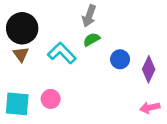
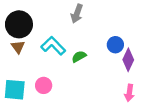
green semicircle: (92, 39) -> (79, 57), moved
blue circle: (120, 59) -> (115, 45), moved
pink arrow: (150, 108) -> (129, 93), turned -70

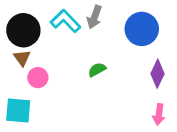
blue circle: (115, 45) -> (142, 29), moved, size x1.6
cyan L-shape: (53, 46) -> (65, 21), moved
pink circle: (44, 85) -> (38, 78), moved

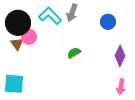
blue circle: (142, 29) -> (108, 22), size x0.6
pink circle: (38, 78) -> (29, 37), moved

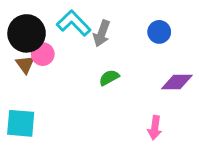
gray arrow: (72, 13) -> (102, 33), moved
purple diamond: (120, 56) -> (177, 82), turned 65
pink arrow: (121, 87) -> (155, 128), moved

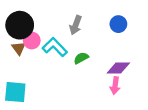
cyan L-shape: (74, 23) -> (55, 47), moved
purple diamond: (177, 82) -> (118, 68), moved
pink arrow: (155, 128) -> (115, 85), moved

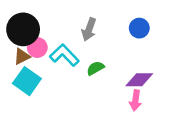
brown triangle: (19, 48) -> (22, 56), turned 40
cyan square: (15, 92) -> (27, 81), moved, turned 30

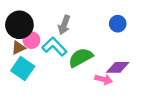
gray arrow: (89, 29) -> (64, 25), moved
green semicircle: (95, 68) -> (81, 58), size x1.6
pink arrow: (135, 100) -> (104, 79), moved, turned -84

